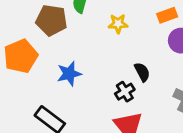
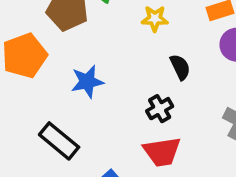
black semicircle: (142, 72) -> (180, 67), moved

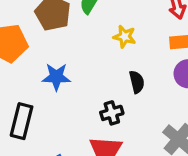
black rectangle: (59, 141) -> (22, 121), turned 52

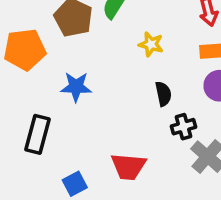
black cross: (112, 113) -> (183, 127), moved

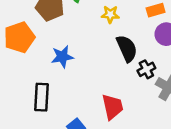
black semicircle: (163, 94) -> (127, 48), size x1.5
red trapezoid: (128, 167) -> (112, 107), turned -96

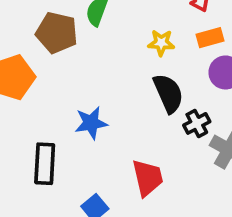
yellow star: (110, 14) -> (161, 43), moved
blue star: (62, 57) -> (91, 123), moved

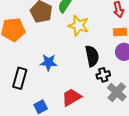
yellow star: (161, 43) -> (78, 26), moved, size x1.5
red trapezoid: (148, 178) -> (71, 97), turned -120

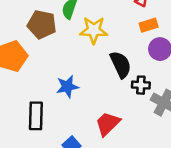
black cross: (103, 75) -> (141, 85), turned 32

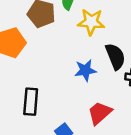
blue star: (67, 87) -> (85, 70), moved

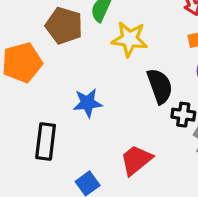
blue star: (85, 70) -> (88, 103), moved

